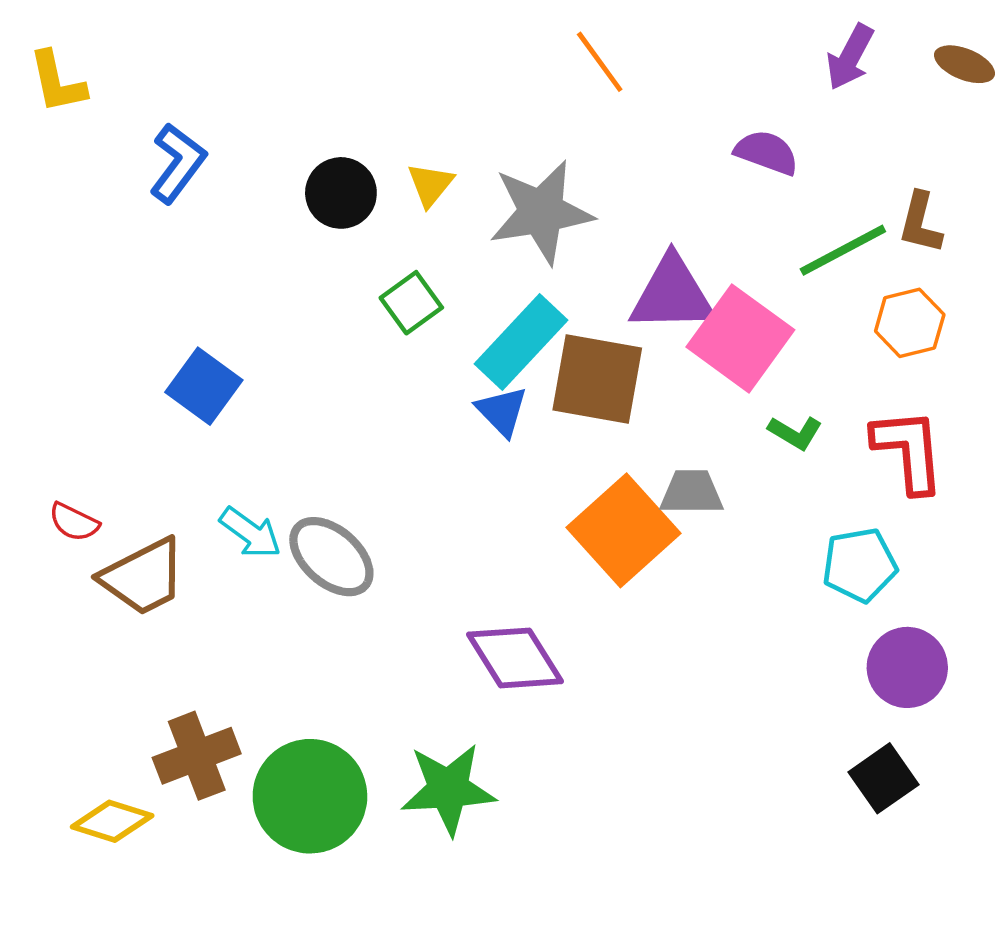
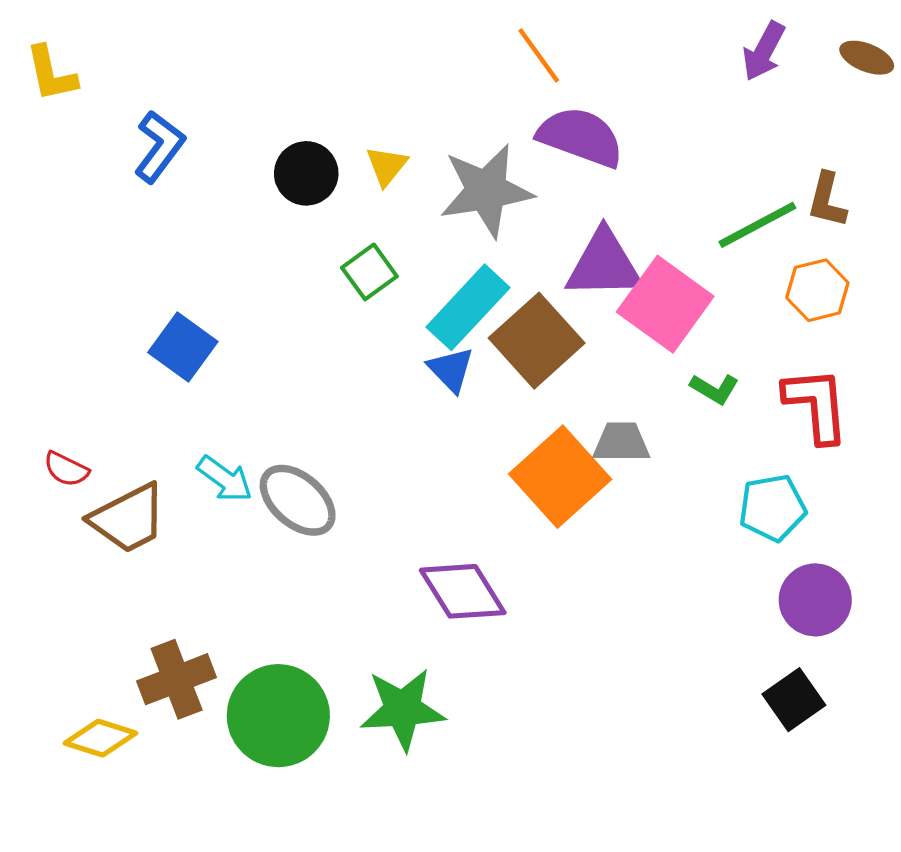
purple semicircle: (767, 152) -> (581, 137), moved, size x1.5
brown square: (597, 379) -> (537, 341), turned 38

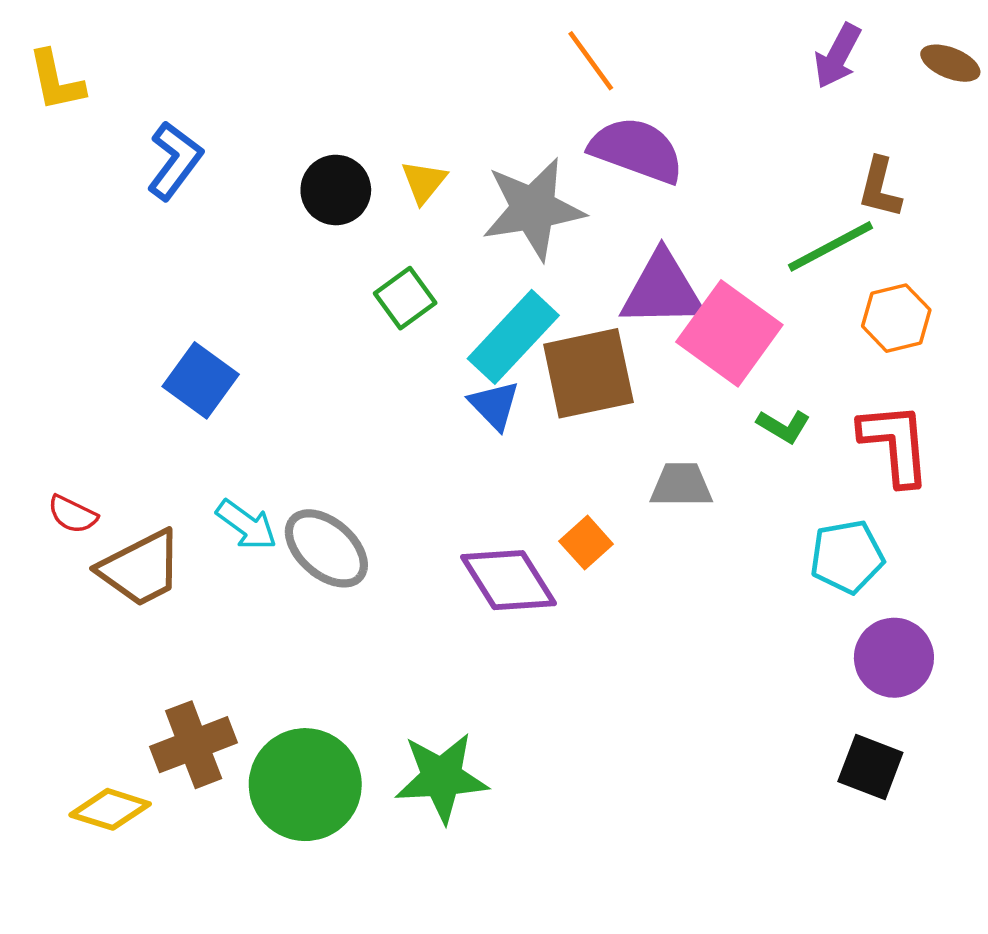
brown L-shape: (827, 200) -> (880, 188), moved
brown square: (537, 341) -> (588, 373), turned 30
orange square: (560, 477) -> (586, 543), moved, size x0.5
purple diamond: (463, 591) -> (509, 580), moved
black square: (794, 700) -> (870, 767), turned -34

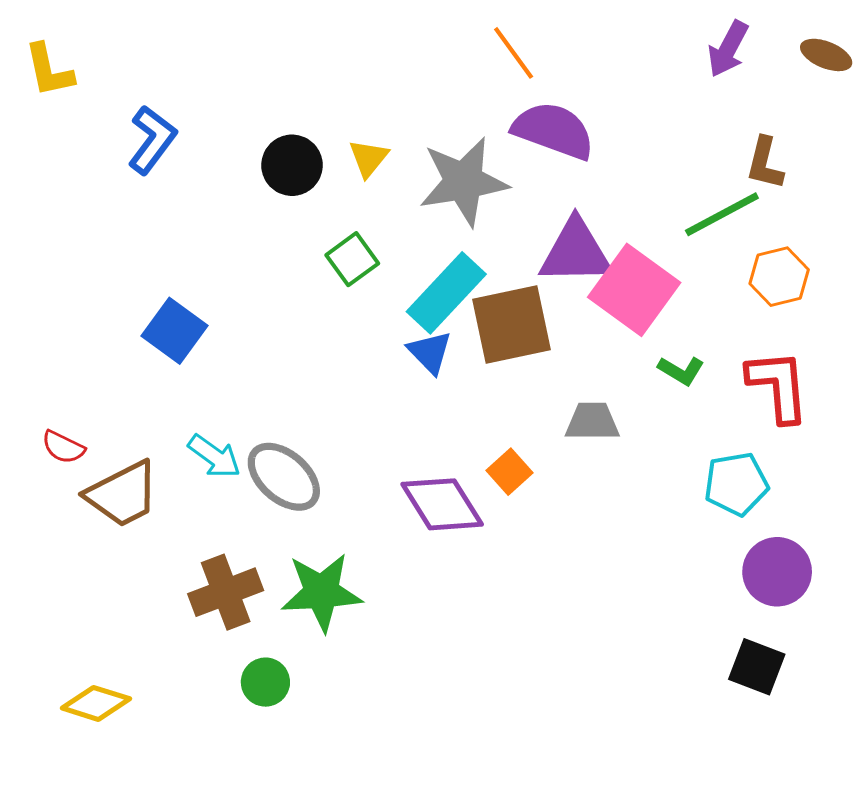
brown cross: (194, 745) -> (226, 592), moved
green star: (442, 778) -> (322, 592), moved
green circle: (305, 785) -> (265, 682), size x0.5

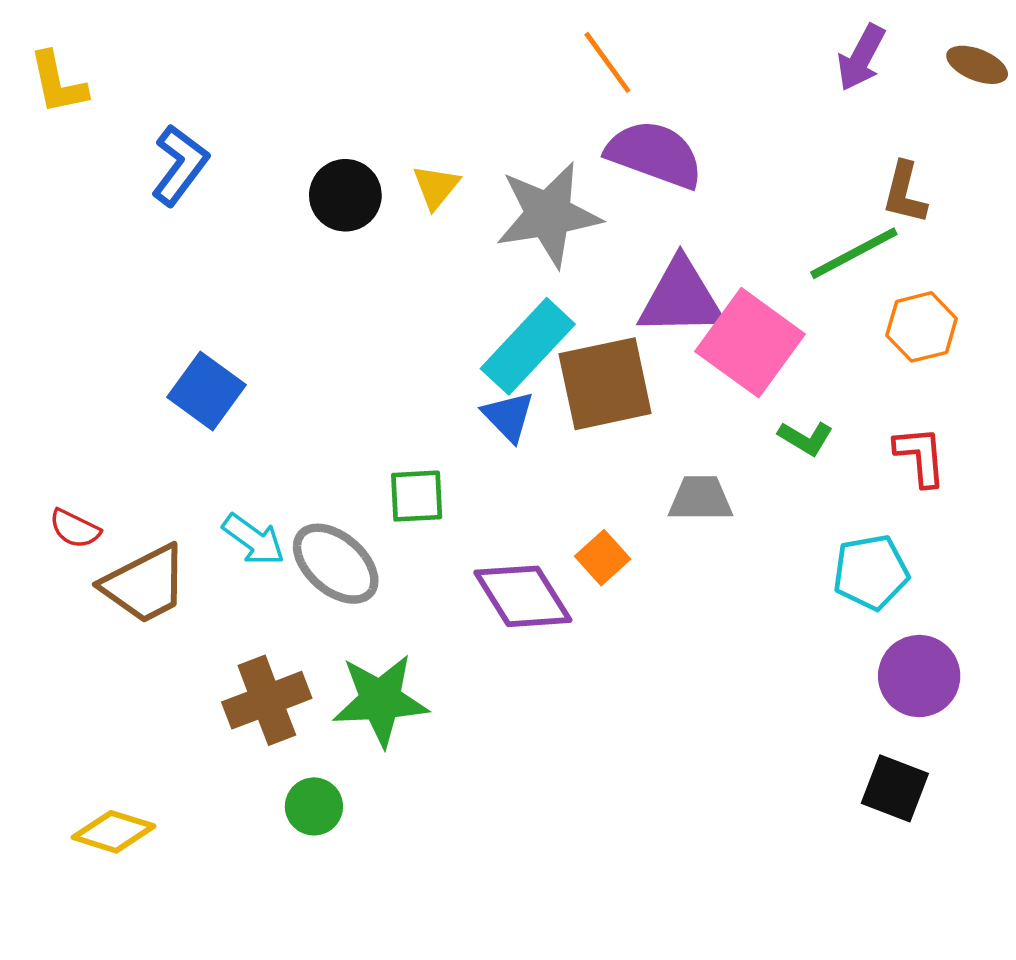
green square: (352, 259) -> (417, 496), moved, turned 33
red L-shape: (778, 386) -> (920, 456), size x0.7

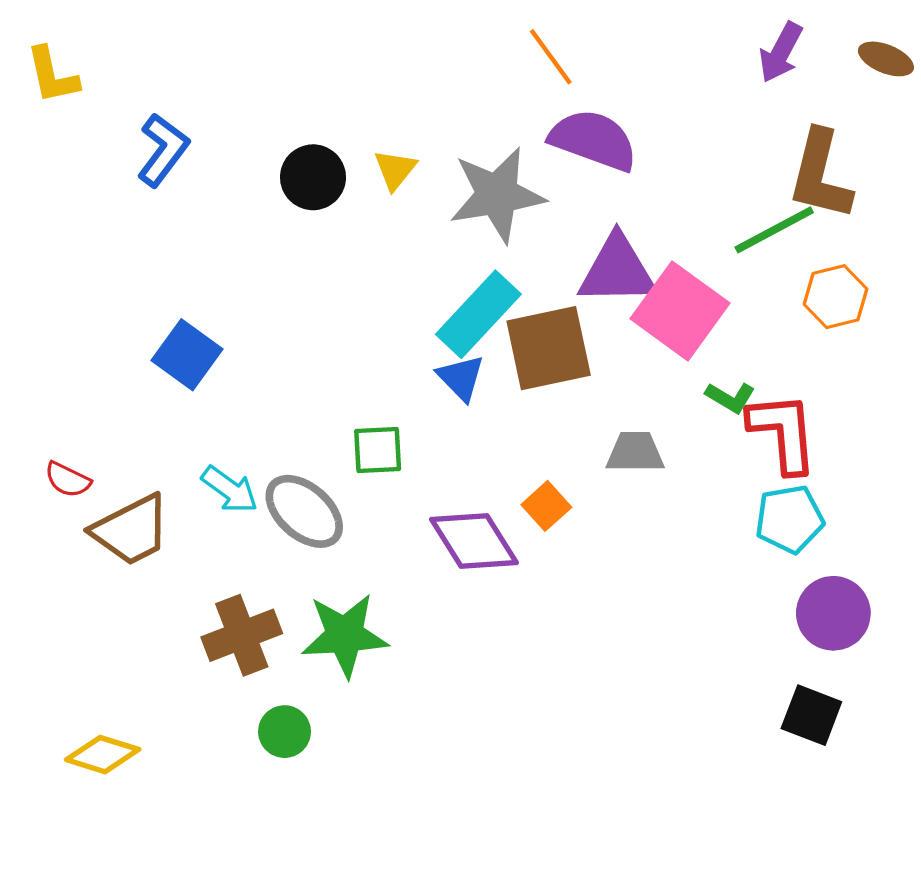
brown L-shape: (905, 193) -> (820, 175), size x1.6
red L-shape: (920, 456) -> (783, 433), moved, size x1.5

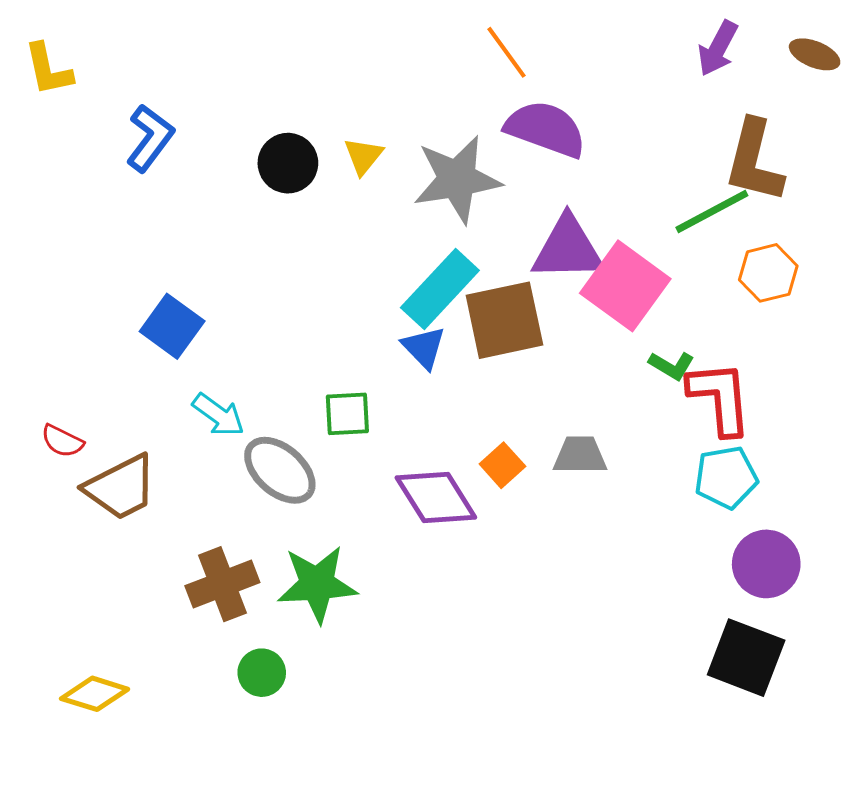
gray trapezoid: (635, 452) -> (580, 455), moved
cyan arrow: (230, 489) -> (218, 415), moved
black square: (811, 715) -> (746, 658), size x1.4

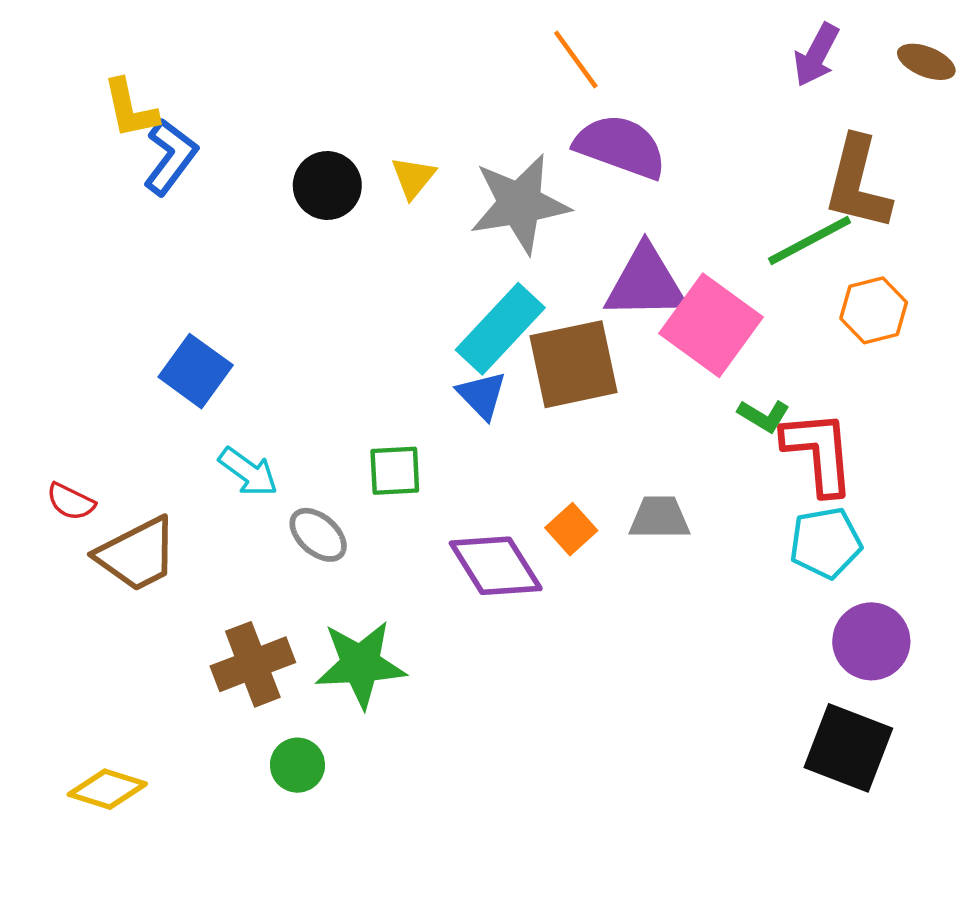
yellow L-shape: (48, 69) -> (130, 109), moved
gray ellipse: (280, 470) -> (318, 535), size x0.7

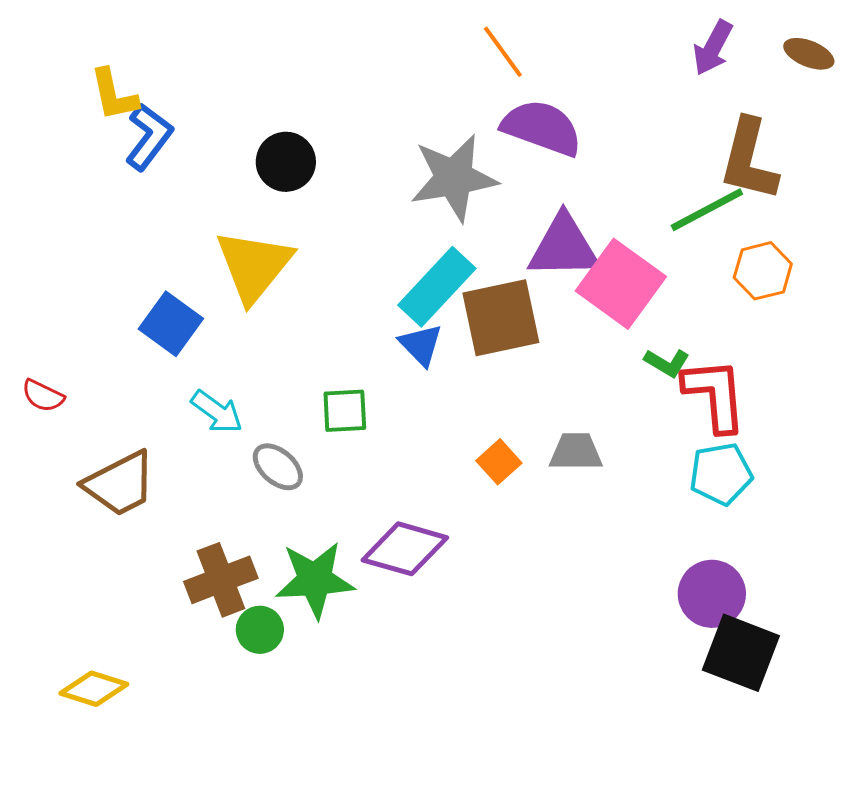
yellow triangle: (413, 177) -> (254, 266), moved, size x2.0
red semicircle: (71, 502) -> (43, 396), moved
purple diamond: (496, 566) -> (405, 549), moved, turned -42
purple circle: (871, 641) -> (712, 594), moved
green circle: (297, 765) -> (260, 630), moved

